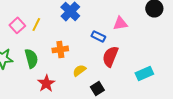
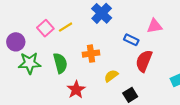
yellow line: (36, 24) -> (66, 27), turned 32

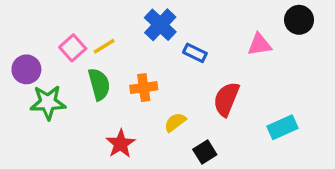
pink triangle: (155, 26) -> (259, 45), moved
blue rectangle: (131, 40) -> (195, 53), moved
green semicircle: (60, 63) -> (99, 84), moved

